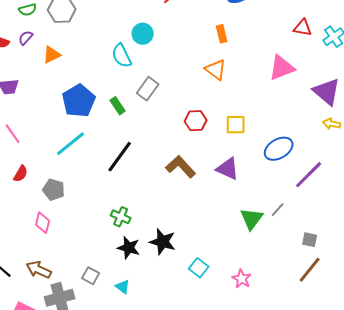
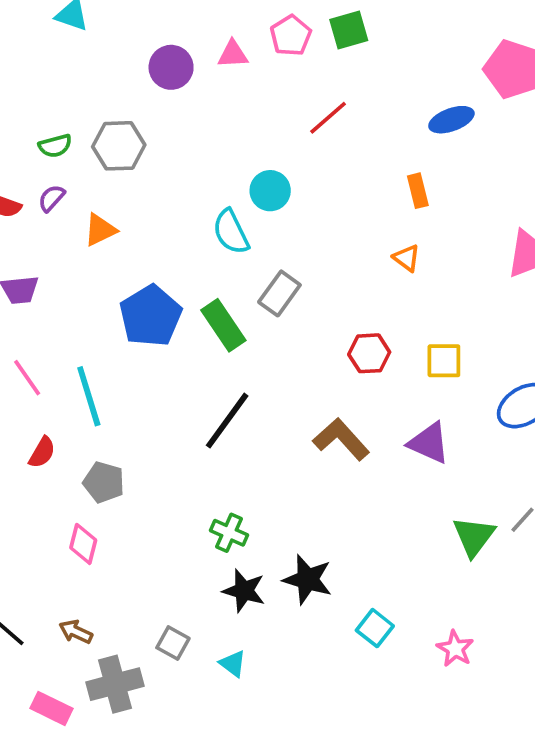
orange triangle: (216, 70) -> (407, 258), size x0.7
green rectangle: (118, 106) -> (223, 325), size x1.5
cyan line: (71, 144) -> (89, 396), moved, turned -68
brown arrow: (39, 270) -> (76, 632), size x0.7

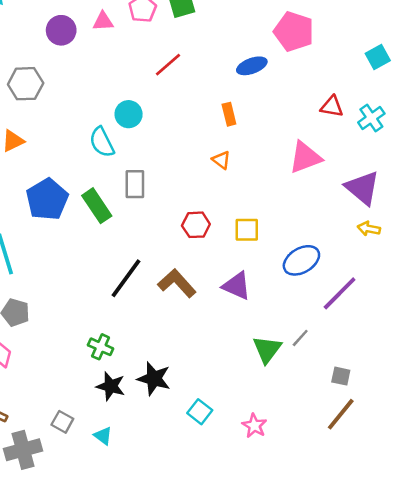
gray rectangle: (279, 293) -> (135, 184), turned -36
black line: (227, 421) -> (126, 278), moved

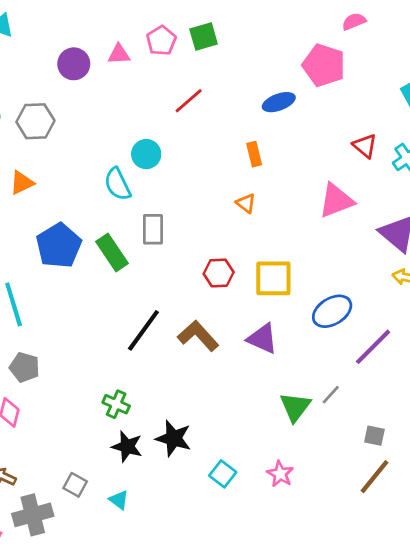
red triangle: (332, 107) -> (365, 146), turned 30
yellow square: (247, 230) -> (273, 278), size x1.4
pink star: (254, 426) -> (280, 474), moved

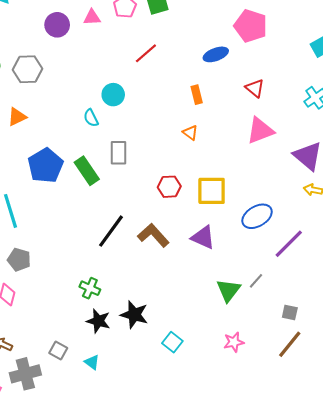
red triangle: (365, 146) -> (255, 88), moved
cyan semicircle: (117, 184) -> (91, 118), size x0.7
pink star: (280, 474) -> (234, 342), moved, turned 30

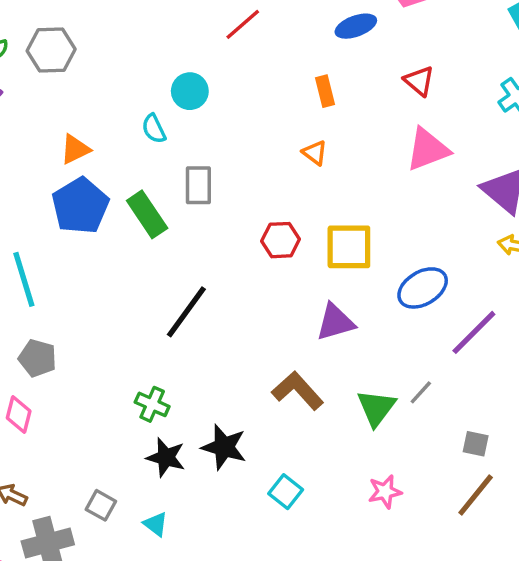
orange triangle: (17, 117) -> (75, 149), moved
brown L-shape: (153, 235) -> (298, 391), moved
purple triangle: (203, 237) -> (335, 322), turned -40

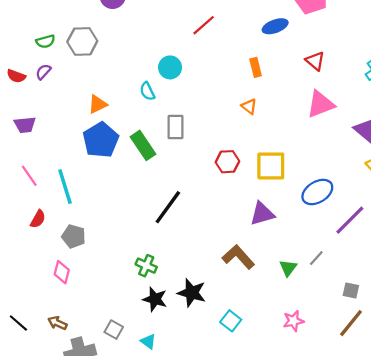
green triangle: (376, 408) -> (288, 268), size x0.7

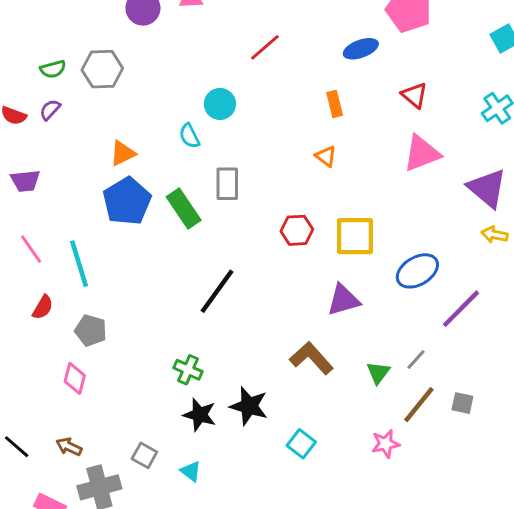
brown line: (351, 323) -> (419, 405), moved

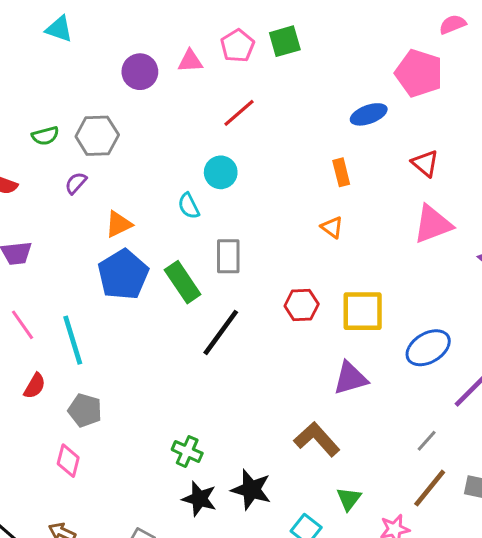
red line: (265, 47) -> (239, 113), moved
purple semicircle: (50, 110) -> (76, 183), moved
black line: (217, 291) -> (221, 332), moved
green triangle: (378, 373) -> (349, 499), moved

